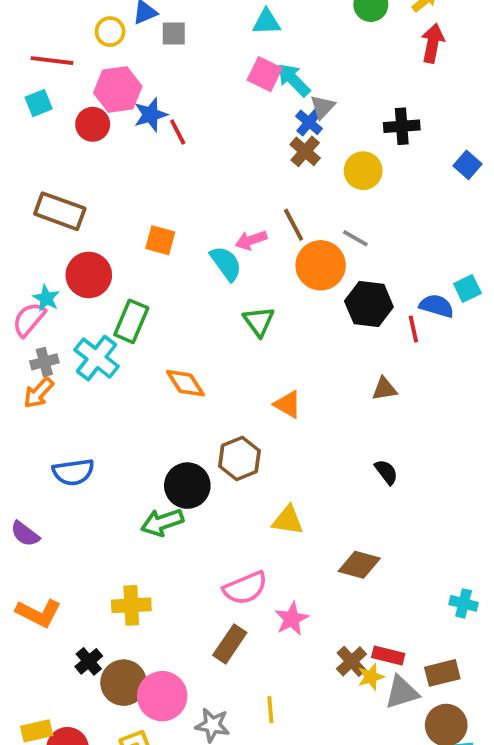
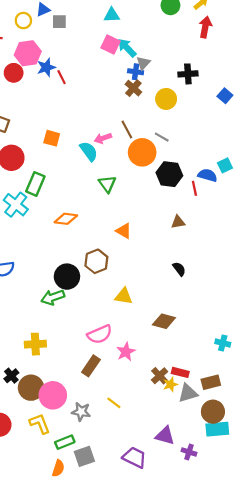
blue cross: (309, 122) -> (136, 72), turned -32
orange diamond: (185, 383) -> (66, 219), turned -50
yellow line: (270, 710) -> (114, 403), turned -48

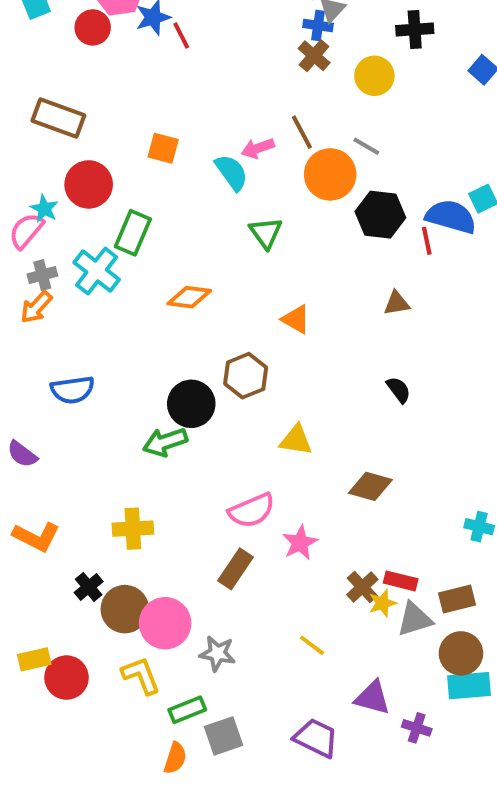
blue semicircle: (208, 175) -> (451, 217), size x1.4
yellow line: (114, 403) -> (312, 645), moved

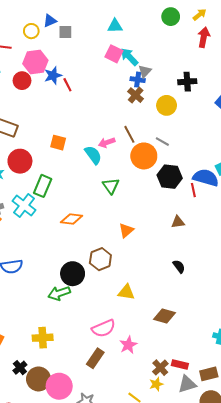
orange triangle: (296, 319) -> (126, 230), turned 49
yellow star: (382, 603) -> (156, 384), moved

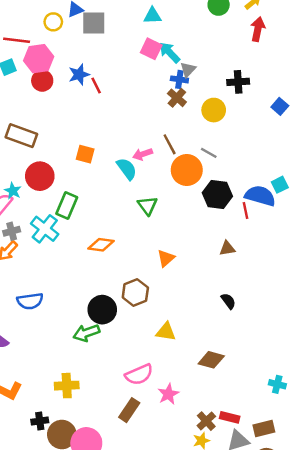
gray square: (65, 32) -> (94, 23), size x1.5
pink hexagon: (35, 62) -> (39, 59), moved
black cross: (20, 368) -> (40, 421), turned 32

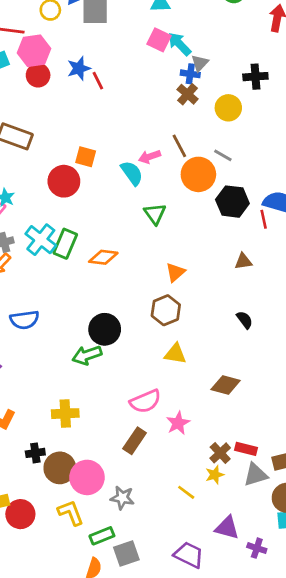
red circle: (40, 176) -> (64, 181), moved
green rectangle: (67, 206) -> (65, 244), moved
brown hexagon: (135, 292) -> (166, 310), moved

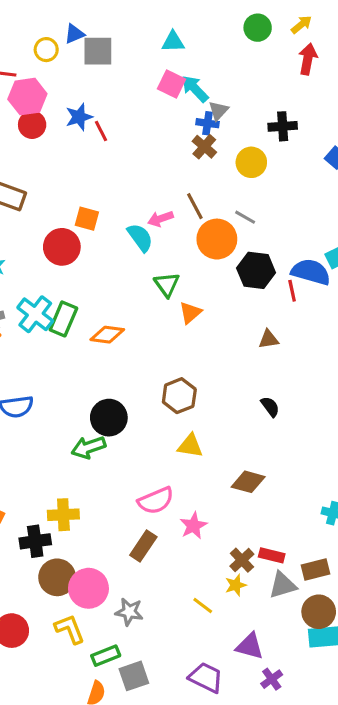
orange triangle: (175, 272) -> (190, 313), moved
black cross: (35, 453) -> (35, 541), moved, size x1.4
purple cross: (257, 548) -> (272, 679), moved, turned 36

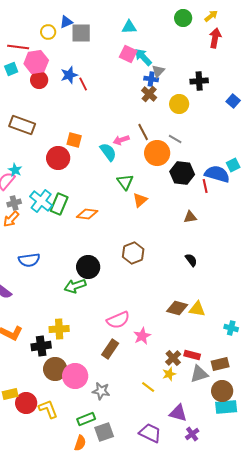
yellow triangle: (190, 446) -> (197, 309), moved
yellow L-shape: (70, 629) -> (48, 409), moved

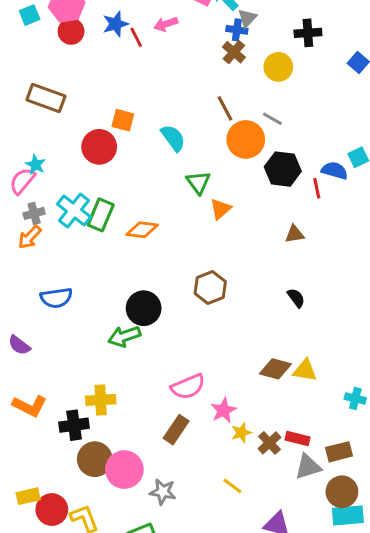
pink arrow: (121, 140) -> (166, 24), moved
blue semicircle: (217, 174) -> (335, 171), size x0.7
yellow star: (169, 374) -> (241, 433), moved

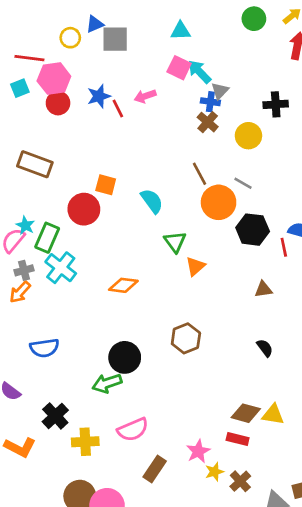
green rectangle: (101, 215) -> (47, 238), moved
pink semicircle: (188, 387) -> (133, 430), moved
black cross: (74, 425) -> (55, 416), moved, turned -35
red rectangle: (298, 438) -> (238, 439), moved

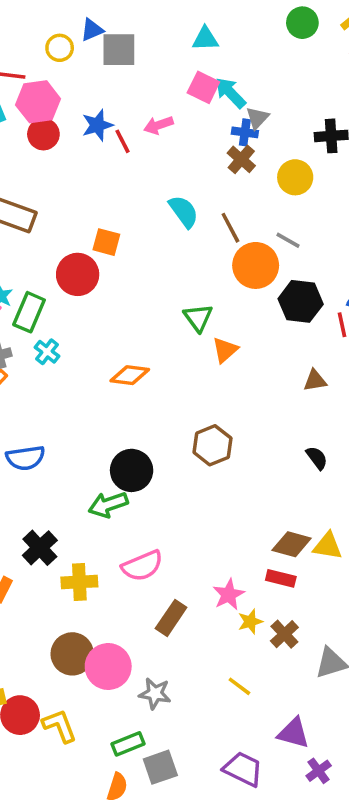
cyan semicircle: (152, 201) -> (184, 211), moved
cyan cross: (61, 268) -> (47, 352), size x0.6

